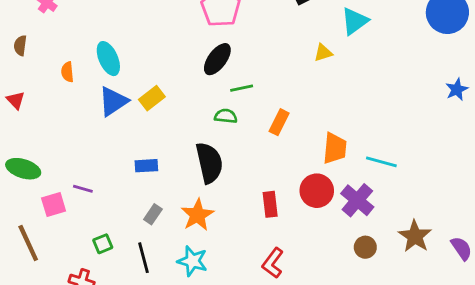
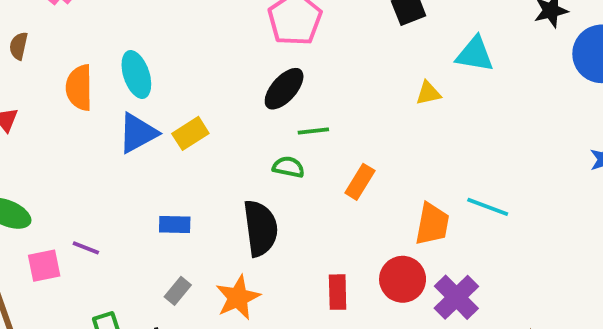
cyan triangle: (355, 21) -> (475, 54), turned 40
orange semicircle: (67, 72) -> (79, 88), size x1.6
cyan line: (381, 162) -> (488, 207), moved

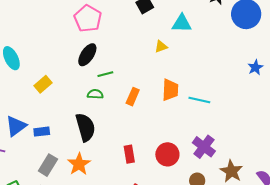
blue triangle: (138, 133) -> (16, 126), moved
orange trapezoid: (432, 224) -> (170, 90), moved
red circle: (403, 279) -> (167, 154), moved
gray rectangle: (178, 291) -> (48, 165), size x1.5
purple cross: (456, 297) -> (204, 147), moved

